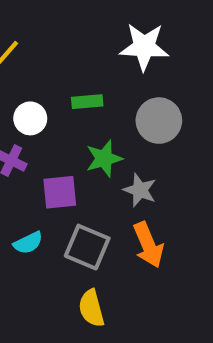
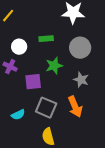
gray star: (140, 190) -> (81, 80), moved
cyan semicircle: (28, 243) -> (18, 115), moved

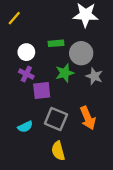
gray circle: (80, 48) -> (81, 53), moved
purple cross: (10, 67) -> (26, 74), moved
gray star: (81, 80) -> (94, 76), moved

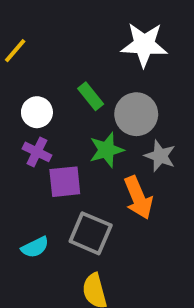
green rectangle: (56, 43) -> (91, 96), turned 56
orange arrow: (88, 118) -> (138, 198), moved

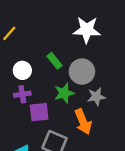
purple cross: (37, 152) -> (22, 94), turned -35
gray star: (160, 156) -> (96, 97), turned -30

